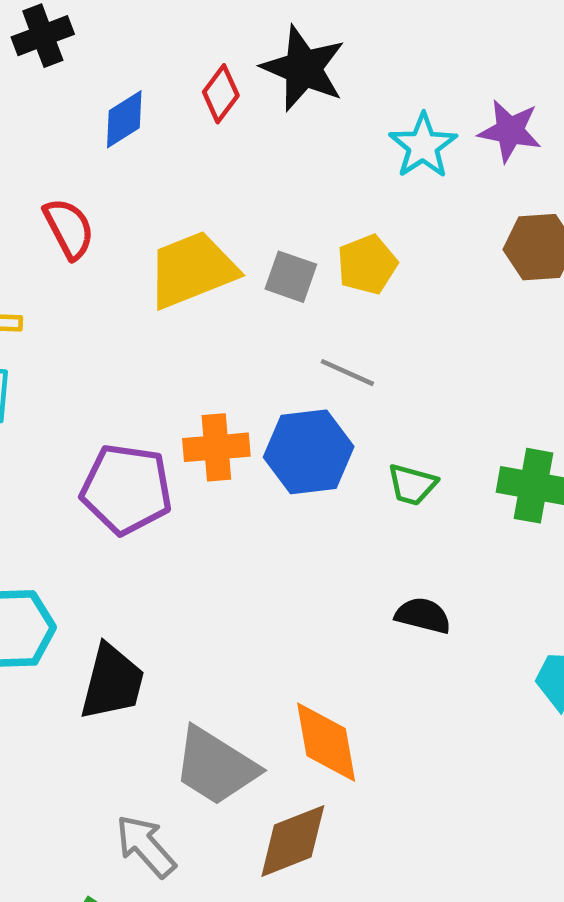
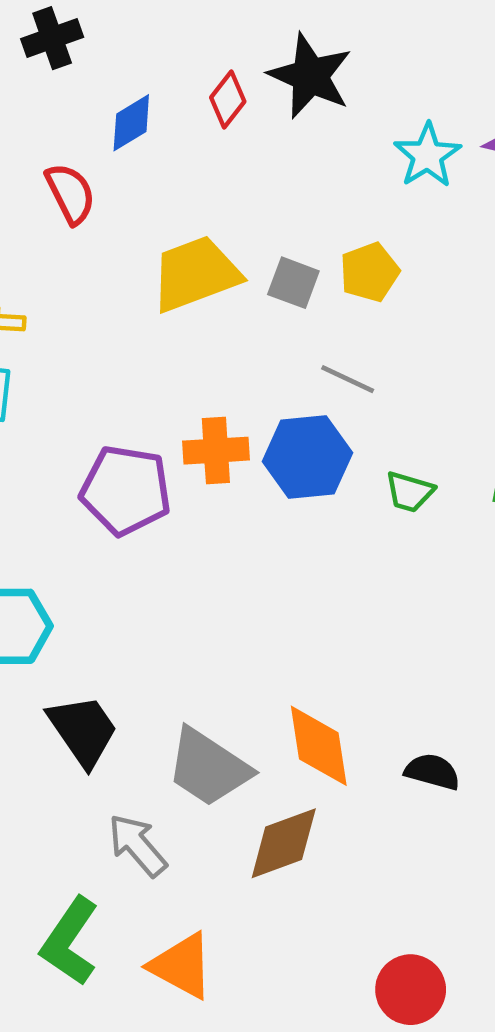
red semicircle: (69, 228) -> (70, 194), moved
black semicircle: (423, 616) -> (432, 772), moved
black trapezoid: (112, 682) -> (83, 730), moved, turned -50

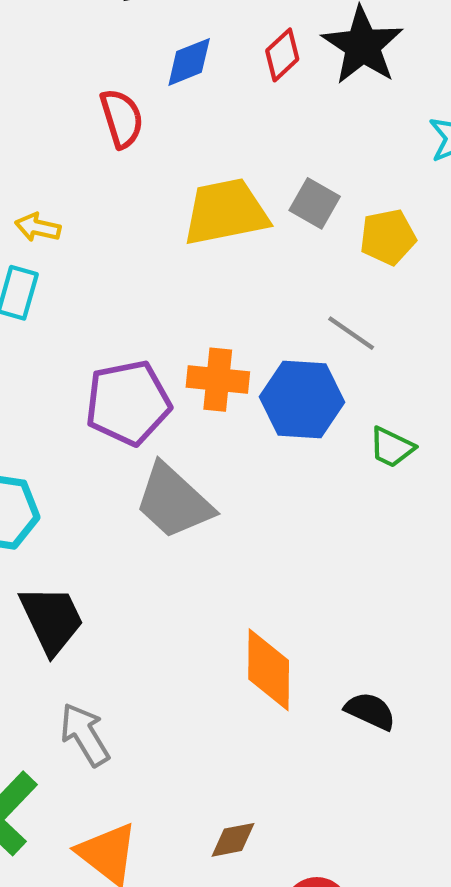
gray square: (293, 283) -> (315, 203), moved
purple pentagon: (126, 490) -> (128, 403), turned -30
gray trapezoid: (208, 767) -> (174, 501), moved
brown diamond: (284, 843) -> (233, 840), moved, size x0.6

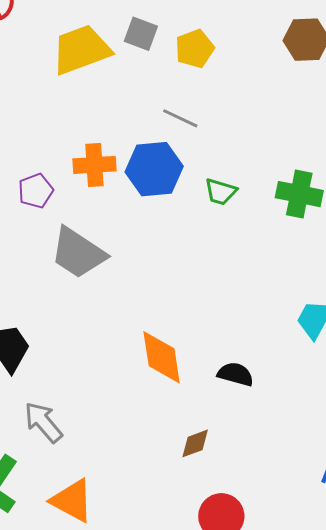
purple pentagon: (128, 403) -> (36, 191), size x0.6
brown diamond: (233, 840) -> (195, 443), moved

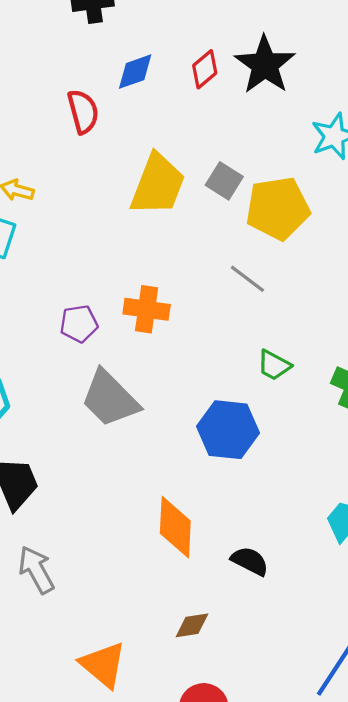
yellow pentagon: (195, 49) -> (278, 208), size x1.5
yellow trapezoid: (81, 50) -> (158, 185), turned 120
blue hexagon: (154, 169) -> (228, 430), moved
orange triangle: (72, 501) -> (103, 665), moved

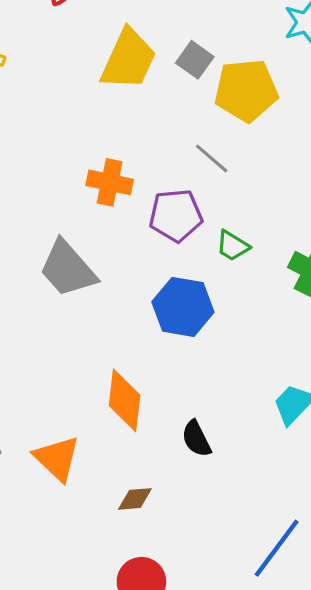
purple pentagon: (79, 324) -> (176, 215), moved, size x1.4
black semicircle: (250, 561) -> (196, 439), turned -147
orange triangle: (103, 665) -> (57, 458), moved

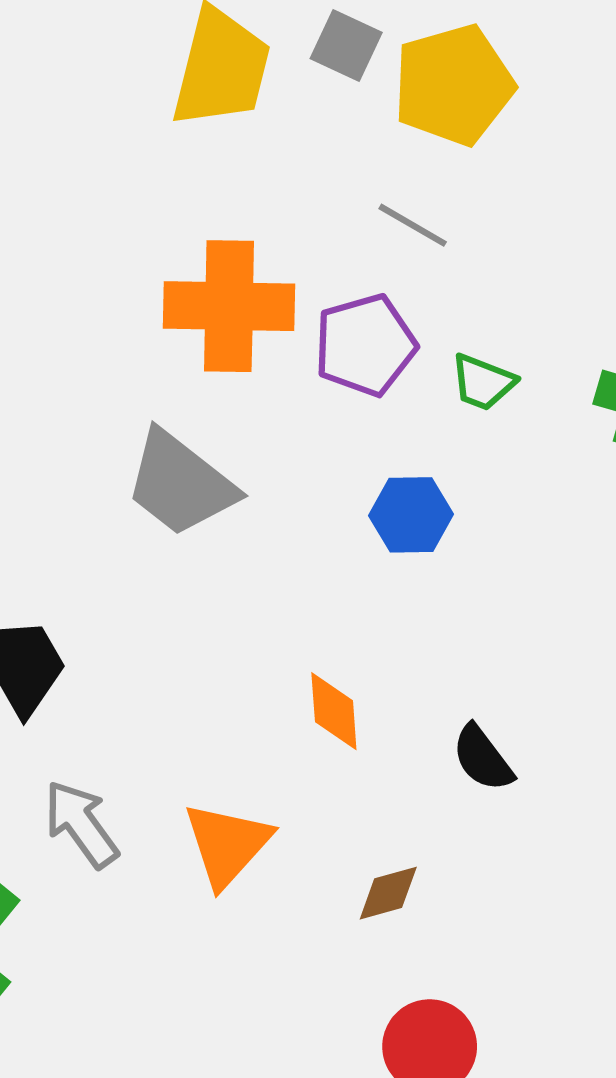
orange cross: (110, 182) -> (229, 306), size x1.5
blue hexagon: (183, 307) -> (411, 515), size x0.7
orange diamond: (125, 400) -> (334, 711), size x0.7
orange triangle: (57, 458) -> (227, 844), turned 39

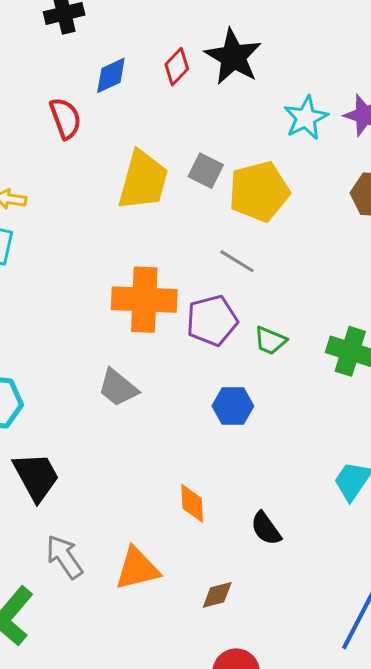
gray trapezoid: (180, 484) -> (118, 388), size x0.7
orange triangle: (227, 844) -> (137, 569), turned 33

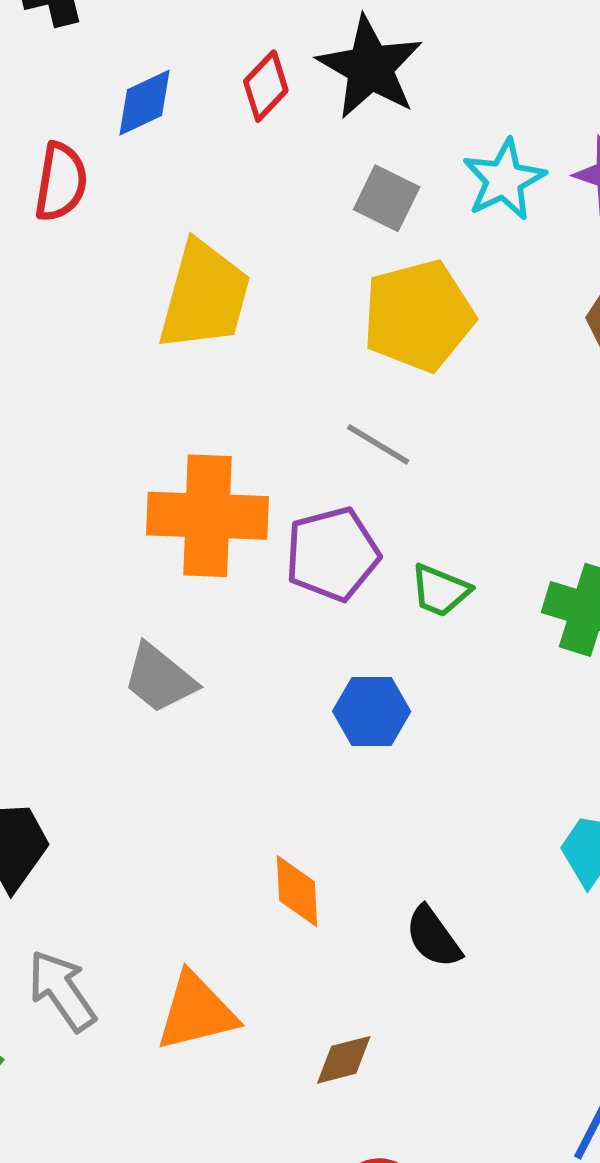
red semicircle: (65, 118) -> (61, 182), turned 30
gray square: (206, 171) -> (387, 198), moved

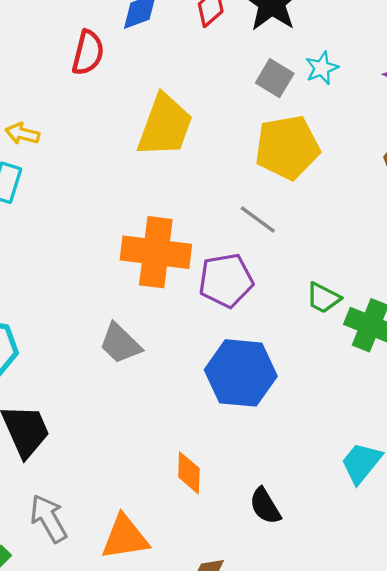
cyan star: (504, 180) -> (322, 68), moved, size x0.7
green trapezoid: (440, 590) -> (323, 298), moved
blue hexagon: (372, 711) -> (241, 373), size x1.6

